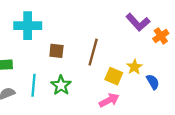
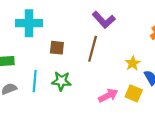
purple L-shape: (138, 22) -> (104, 20), moved
yellow square: (114, 76) -> (134, 93), moved
green star: (61, 85) -> (61, 81), turned -30

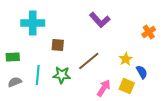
brown line: (93, 49) -> (89, 61), moved, turned 35
pink arrow: (108, 96) -> (104, 88), turned -30

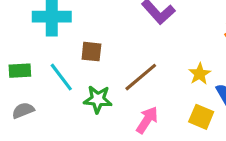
cyan line: (38, 75) -> (61, 77), moved, turned -42
pink arrow: (104, 88) -> (147, 120), moved

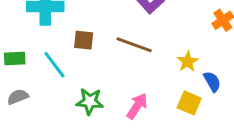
brown line: (141, 77) -> (134, 45), moved, turned 60
green star: (98, 99) -> (90, 101), moved

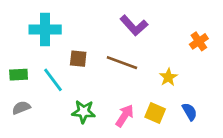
blue semicircle: (212, 82) -> (190, 112), moved
yellow square: (189, 103) -> (155, 113), moved

